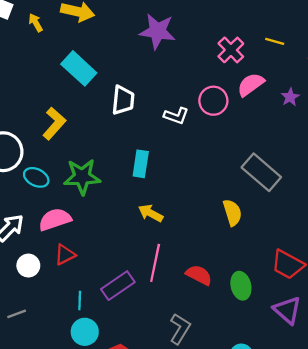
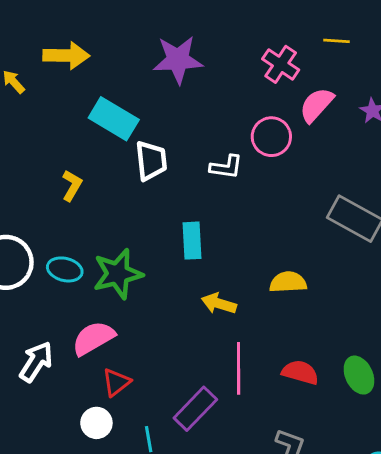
cyan rectangle: (79, 68) -> (114, 119), moved
yellow L-shape: (54, 123) -> (72, 186), moved, size x0.7
cyan ellipse: (36, 177) -> (65, 269), moved
yellow semicircle: (232, 213) -> (288, 282), moved, turned -64
white circle: (28, 266) -> (96, 423), moved

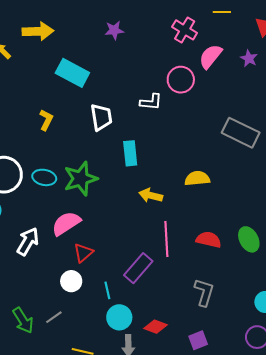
purple star: (178, 60) -> (114, 30), size x0.6
white trapezoid: (151, 161) -> (101, 117), moved

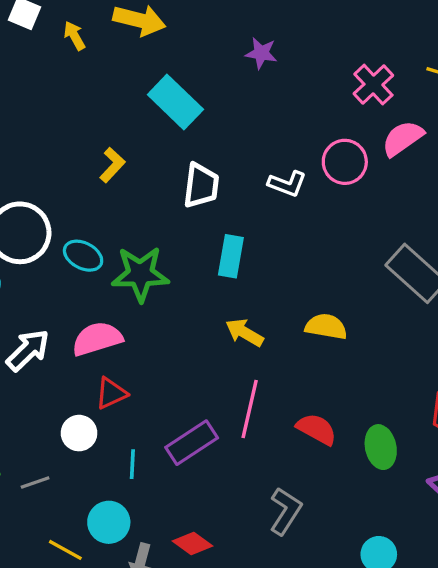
cyan circle: (119, 317) -> (109, 522), moved

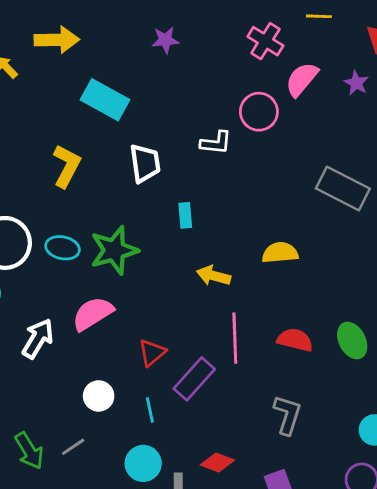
yellow L-shape: (112, 165) -> (67, 166), size x1.4
cyan rectangle: (231, 256) -> (185, 215), size x0.7
red triangle: (111, 393) -> (152, 353), moved

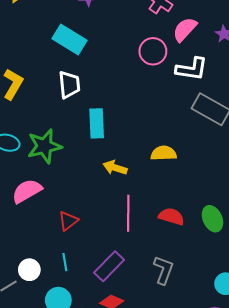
cyan rectangle: (105, 100) -> (69, 40), moved
white L-shape: (216, 143) -> (192, 69), moved, size x1.4
cyan rectangle: (185, 215) -> (97, 123), size x1.6
purple rectangle: (194, 379) -> (109, 266), moved
white circle: (99, 396) -> (29, 270), moved

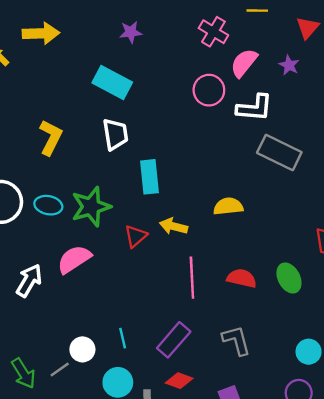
red triangle: (68, 221) -> (136, 236), moved
gray L-shape: (164, 270) -> (236, 340), turned -32

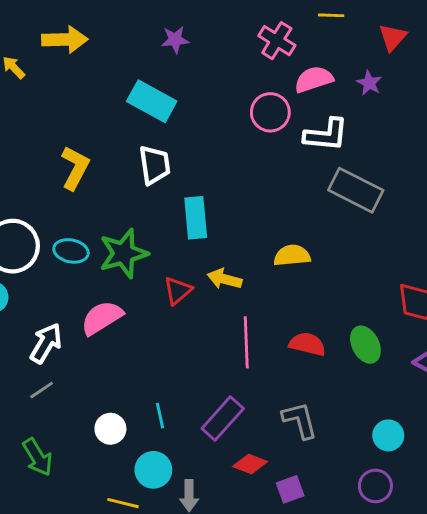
pink semicircle: (244, 63) -> (314, 79), turned 32
gray line: (60, 370) -> (42, 390), moved
red diamond: (179, 381) -> (250, 464), moved

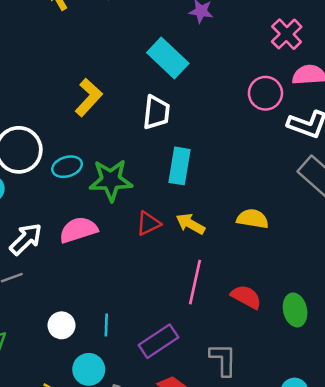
cyan ellipse: (71, 251) -> (67, 167), turned -44

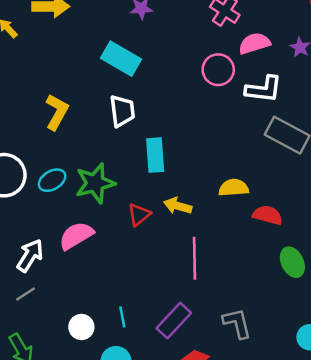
red semicircle: (246, 297) -> (268, 215), moved

